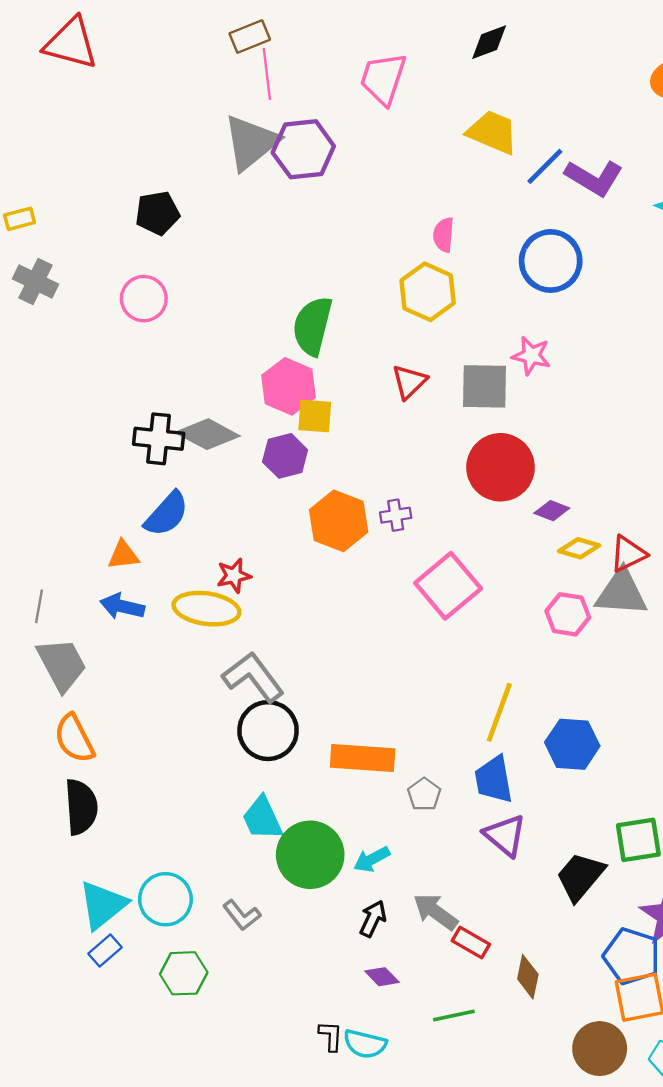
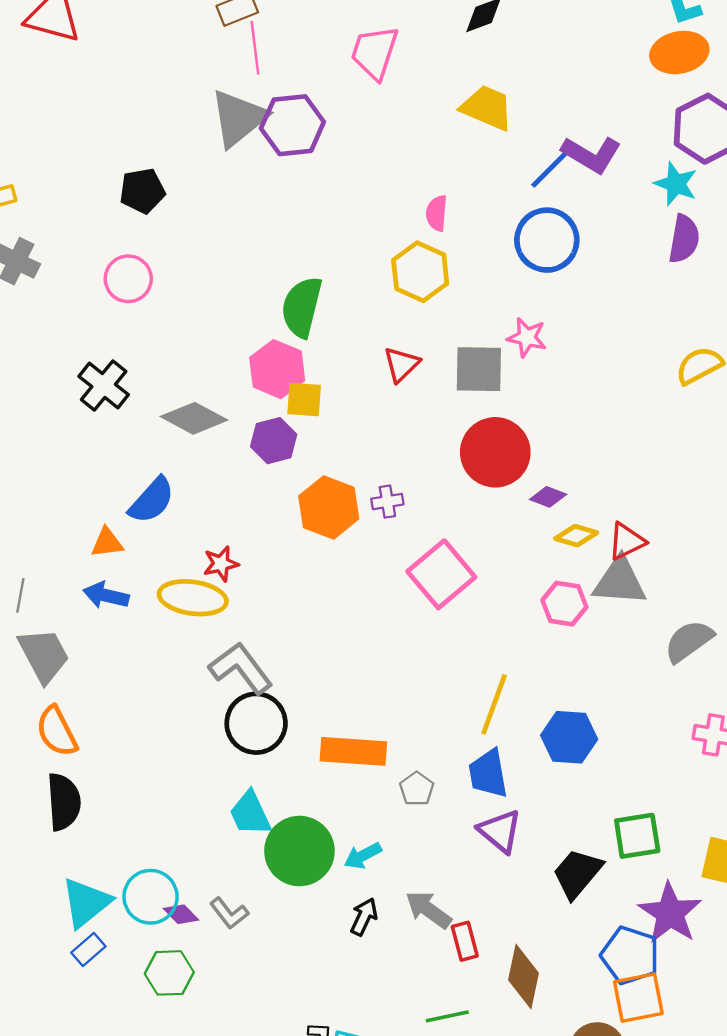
blue line: (545, 166) -> (549, 170), moved
black cross: (159, 439) -> (104, 385), moved, turned 33
red rectangle: (471, 943) -> (465, 941), turned 45
purple diamond: (382, 977) -> (181, 914), moved
brown diamond: (528, 977) -> (523, 976), size x1.4

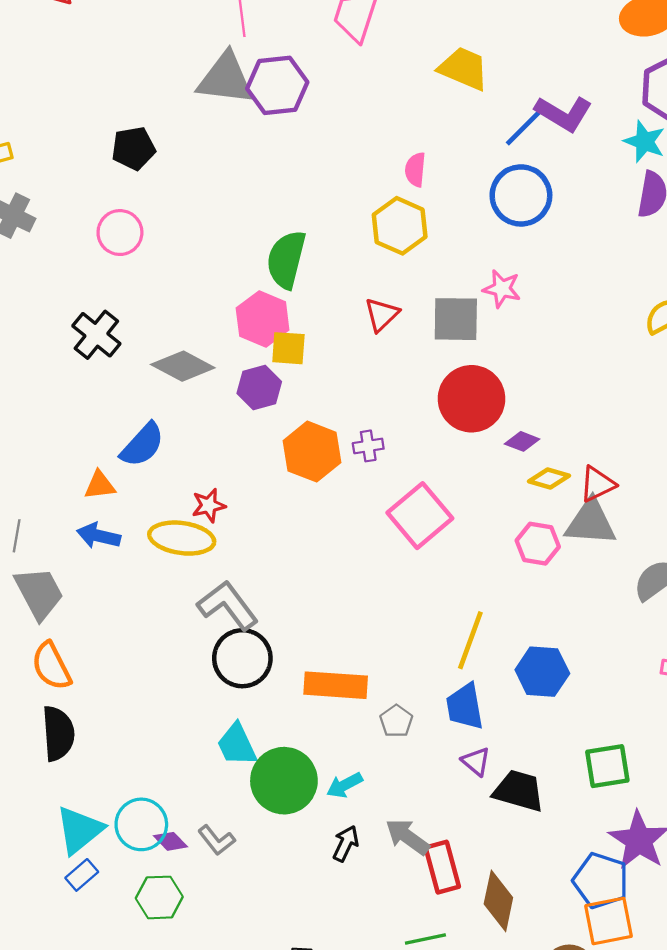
gray triangle: (238, 118) -> (226, 79), turned 46
purple triangle: (500, 831) -> (476, 762), size x0.7
black trapezoid: (577, 873) -> (519, 791), moved, turned 66
red rectangle: (465, 941) -> (442, 867), size x1.4

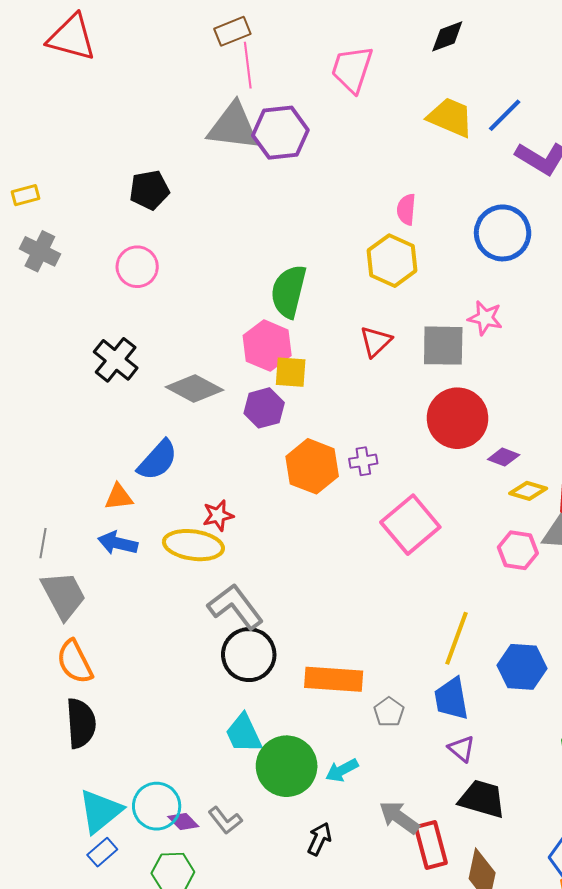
blue line: (523, 128) -> (505, 115), moved
black trapezoid: (519, 791) -> (482, 799), moved
black arrow: (346, 844) -> (319, 839), moved

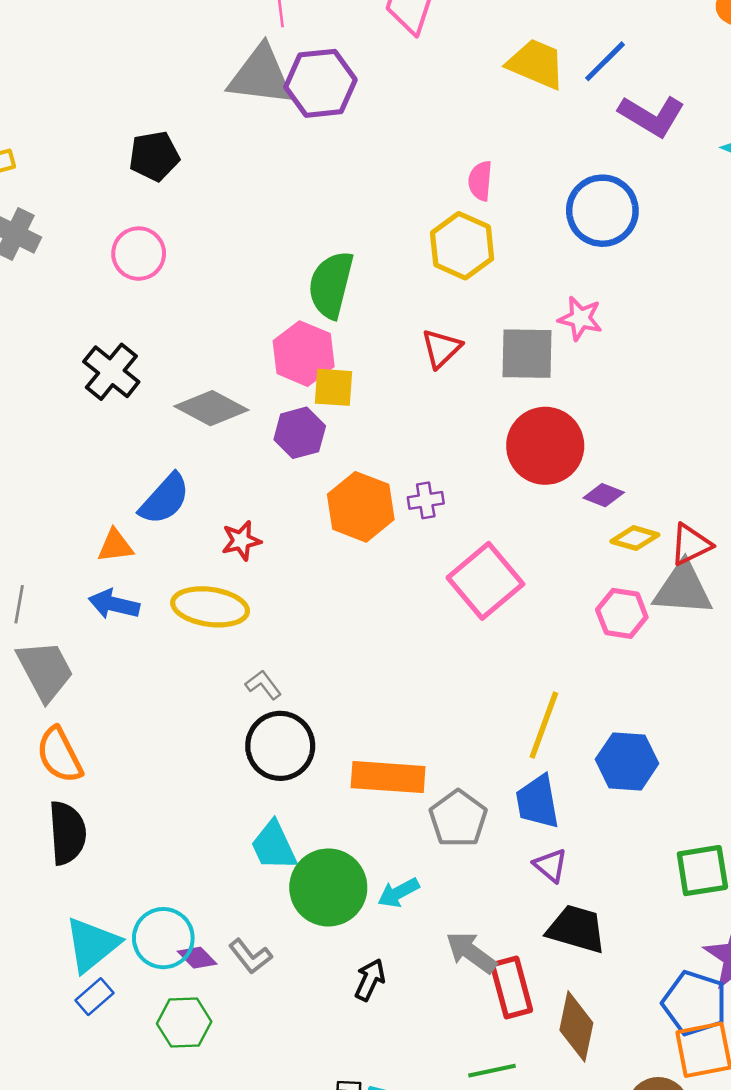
red star: (218, 515) -> (241, 541), moved
gray L-shape: (235, 607) -> (263, 685), size x0.5
gray pentagon: (389, 712) -> (458, 819), size x1.5

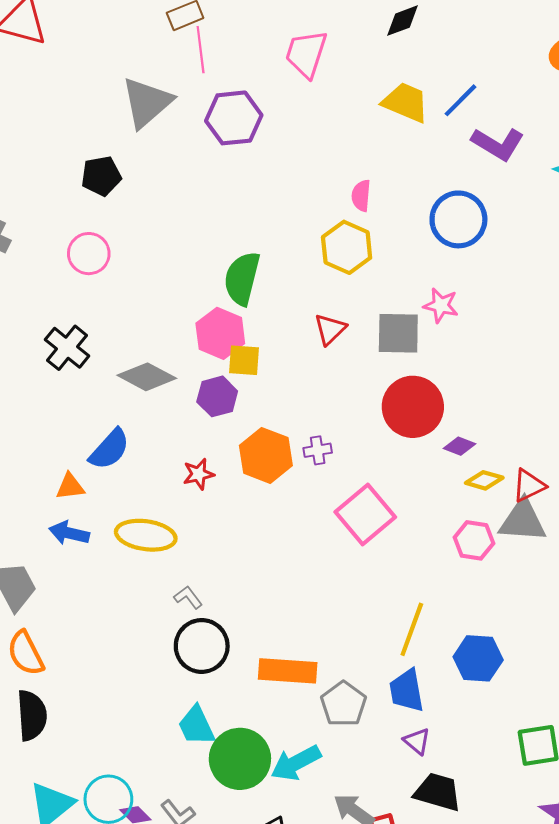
gray triangle: (261, 76) -> (147, 102), moved, turned -48
red star: (241, 541) -> (199, 474), moved
cyan arrow: (398, 893) -> (296, 763), size x1.5

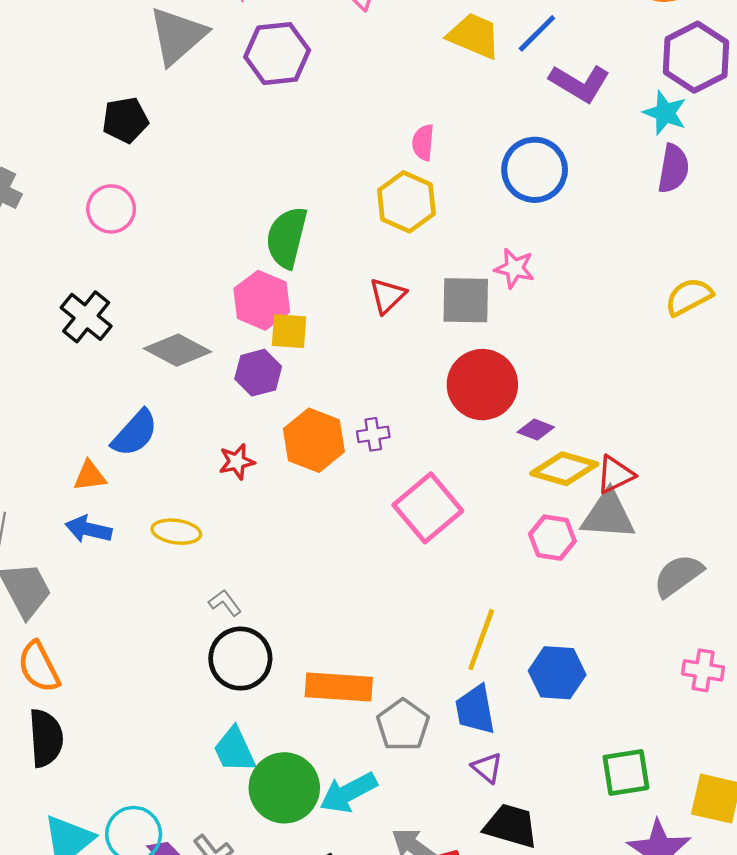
yellow diamond: (484, 480) -> (564, 469), size x1.5
yellow ellipse: (146, 535) -> (176, 532), size x0.7

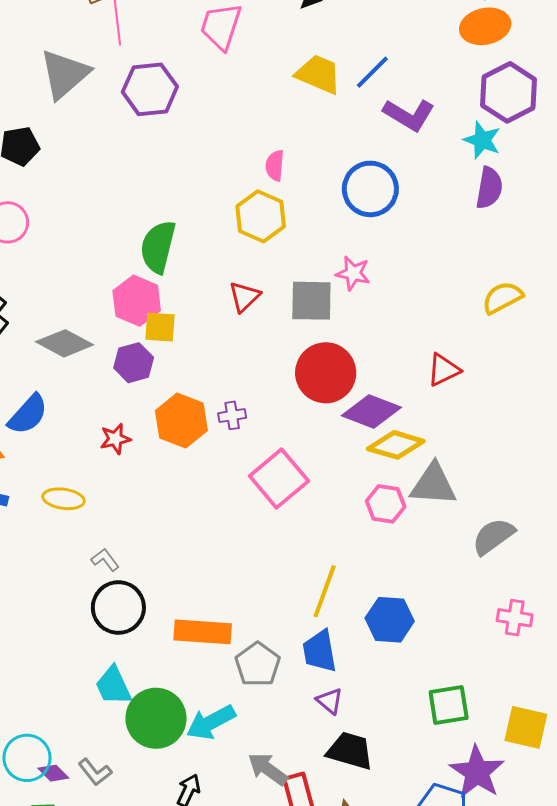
purple diamond: (536, 430) -> (371, 411), size x1.8
red triangle: (615, 475) -> (444, 370), moved

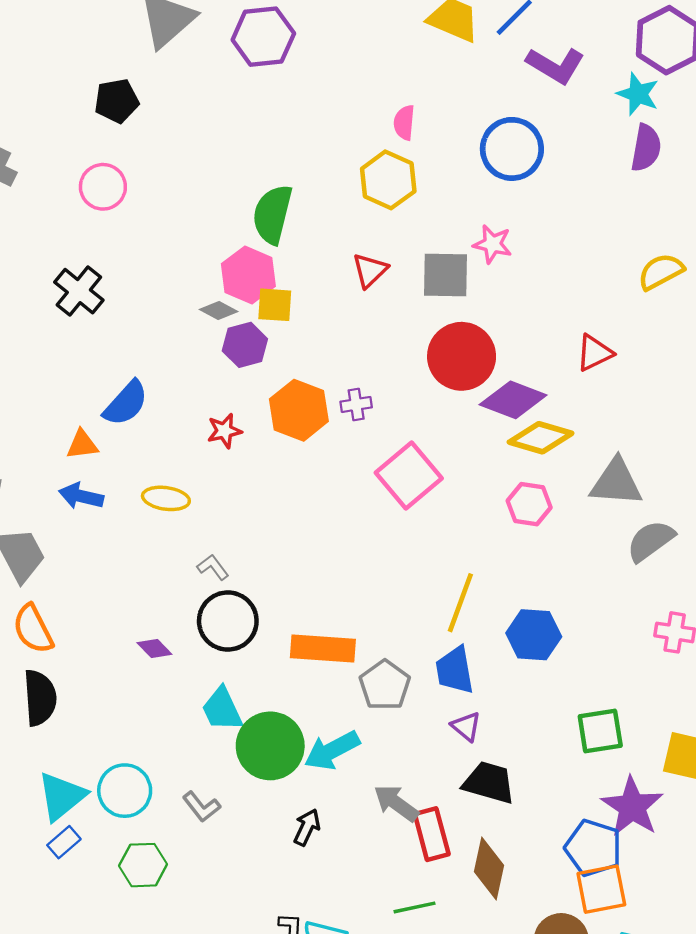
gray diamond: (65, 343) -> (219, 311), moved, size x0.6
gray triangle: (433, 485) -> (616, 482), moved
purple diamond: (53, 773) -> (154, 649), moved

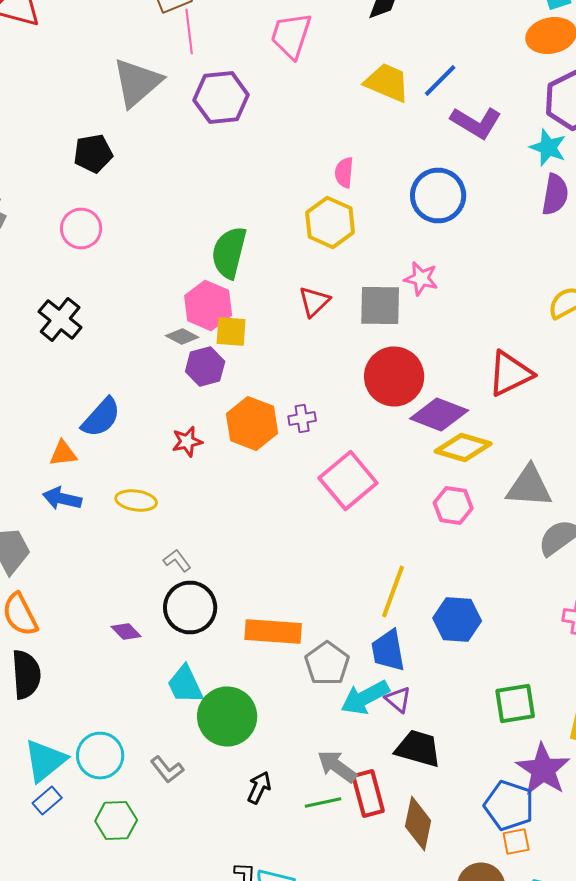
red triangle: (594, 353) -> (510, 374), size x1.4
cyan arrow: (332, 750) -> (365, 698), moved
orange square: (601, 889) -> (516, 842), size x0.6
green line: (415, 907) -> (323, 802), moved

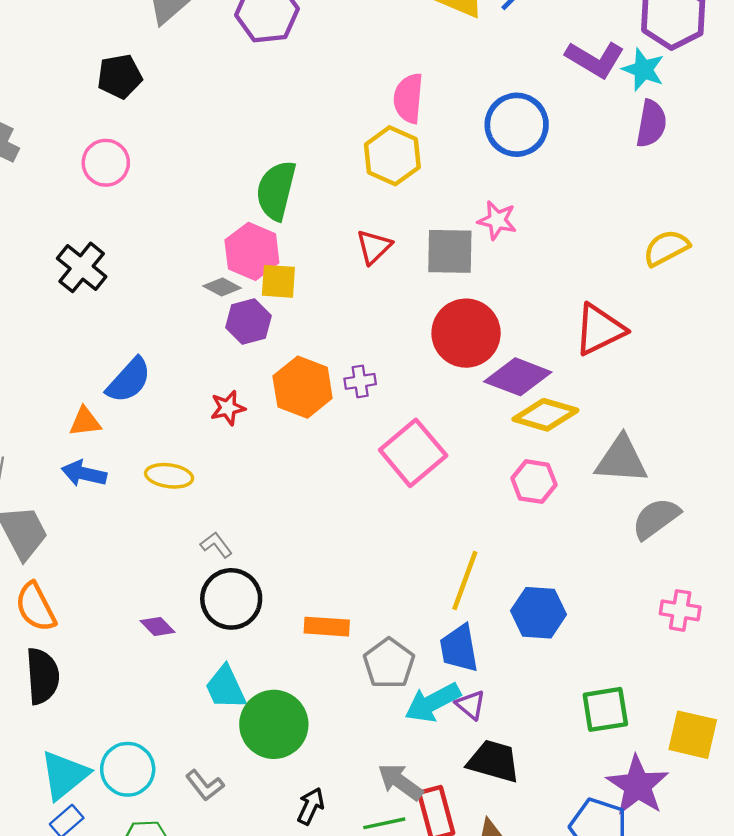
purple L-shape: (476, 122) -> (595, 59), moved
pink semicircle: (344, 172) -> (408, 98), size x1.4
orange rectangle: (273, 632) -> (327, 627), size x0.7

